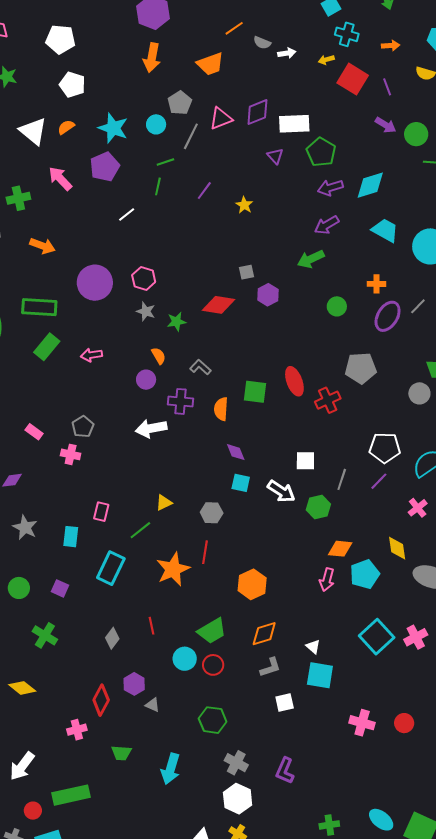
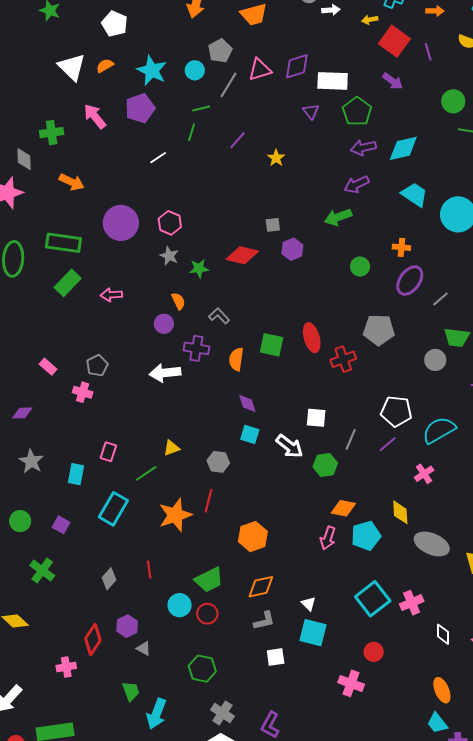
purple arrow: (386, 125) -> (393, 81), moved
gray line: (418, 306) -> (440, 299), moved
red circle: (404, 723) -> (374, 652), moved
green trapezoid: (121, 753) -> (131, 691), moved, turned -120

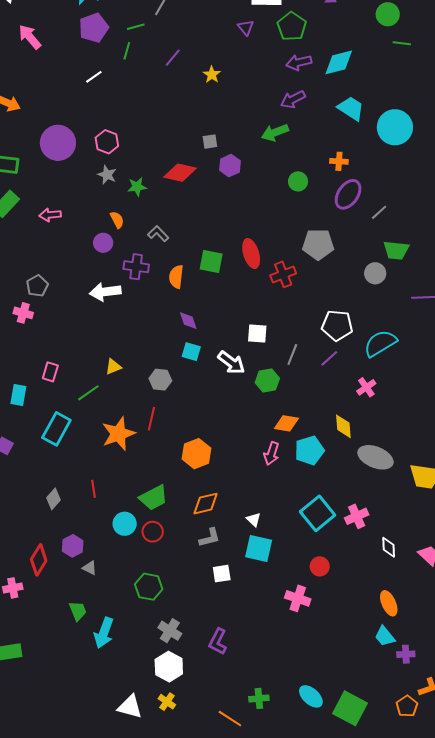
purple pentagon: (140, 108) -> (94, 28), moved

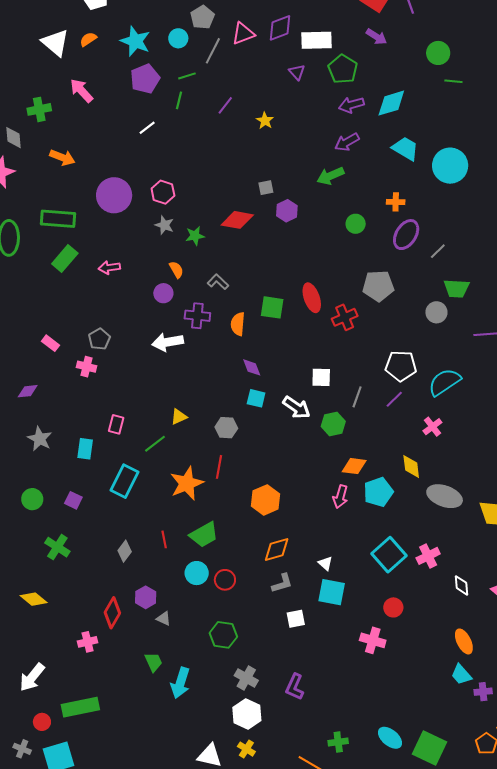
green trapezoid: (154, 498) -> (204, 535), moved

